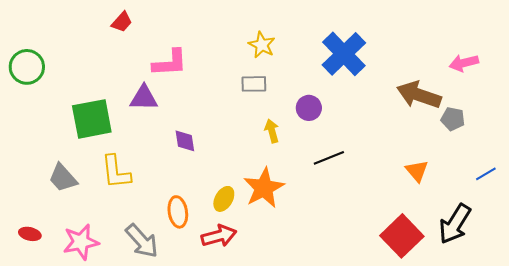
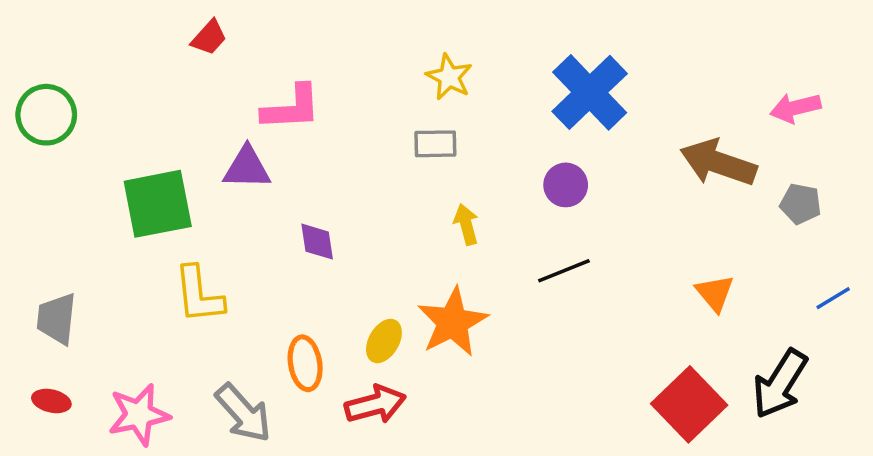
purple circle: (309, 108) -> (566, 185), moved
gray pentagon: (453, 119) -> (801, 204), moved
gray trapezoid: (63, 178) -> (57, 319), moved, turned 48

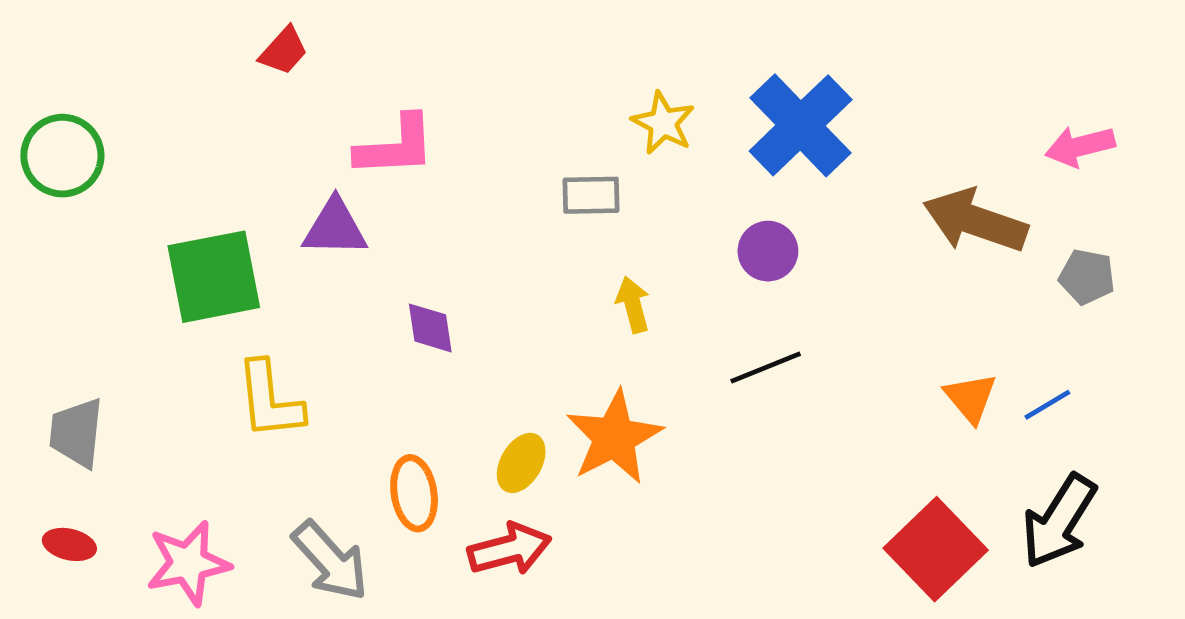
yellow star: (449, 77) -> (663, 123), moved
blue line: (833, 298) -> (1047, 405), moved

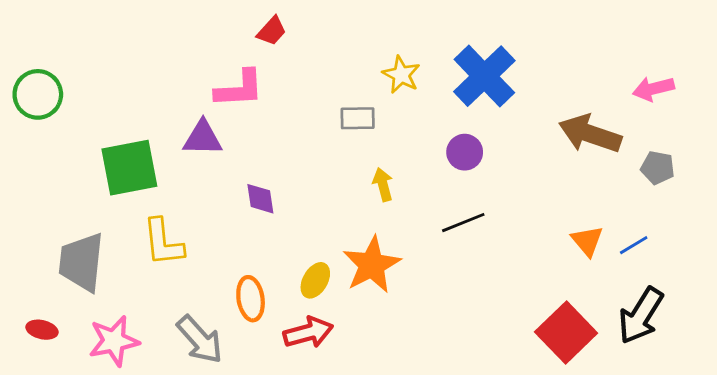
red trapezoid: (284, 51) -> (272, 31), moved
gray trapezoid: (76, 433) -> (81, 262), moved, size x1.4

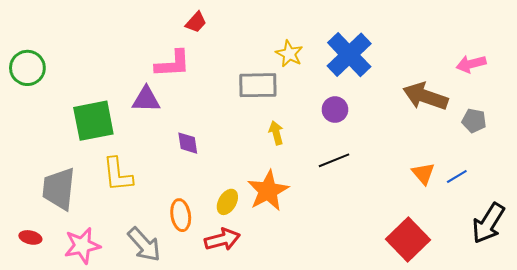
gray rectangle: (358, 118) -> (258, 85), size x1.5
black arrow: (641, 316) -> (488, 223), moved

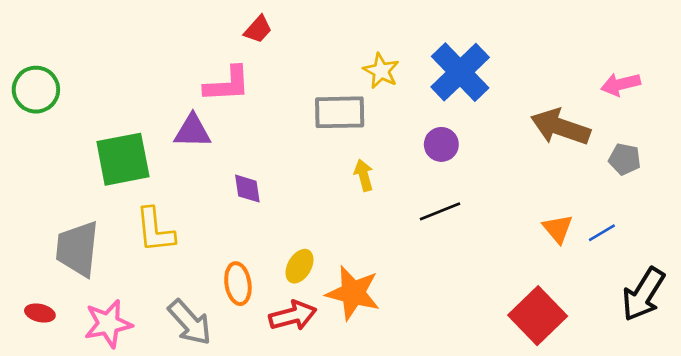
orange star: (268, 191) -> (353, 293), moved, turned -30

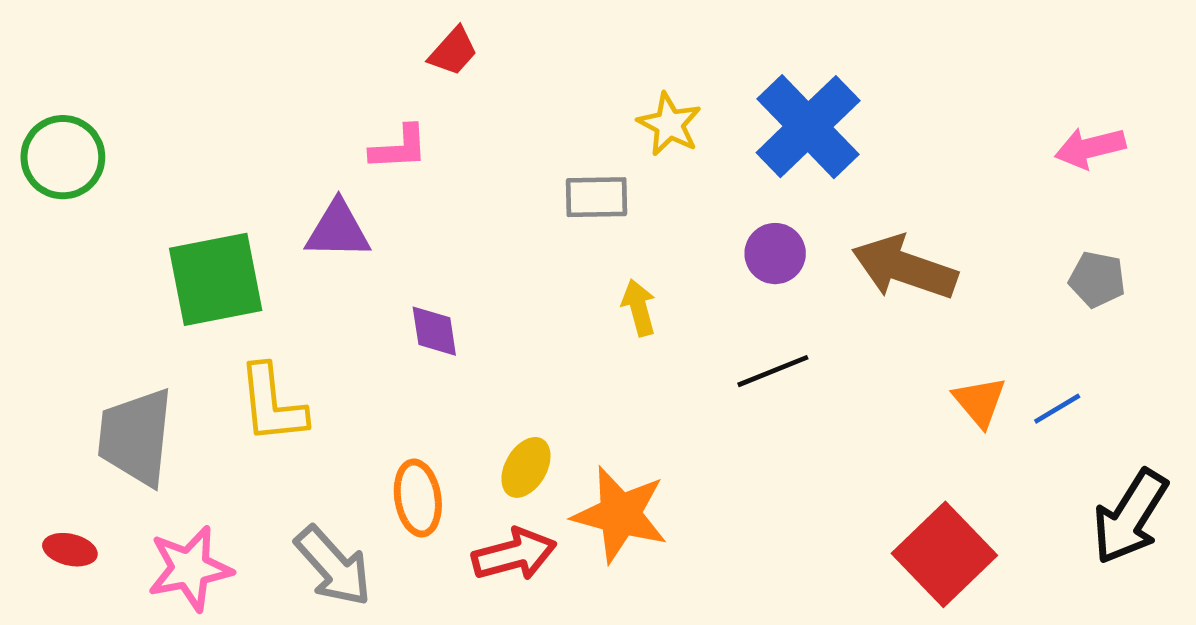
pink L-shape: (227, 84) -> (399, 148), size x0.7
gray rectangle: (340, 112) -> (596, 197), size x0.7
brown arrow: (560, 127) -> (904, 268), moved

